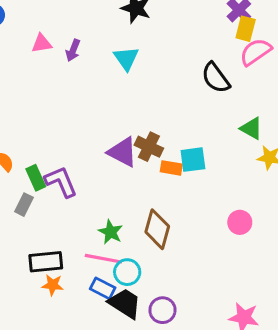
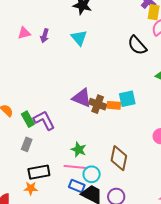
brown cross: (149, 147) -> (98, 104), moved
gray rectangle: (24, 205) -> (27, 144), moved
brown diamond: (157, 229) -> (119, 158), moved
orange star: (53, 285) -> (31, 188), moved

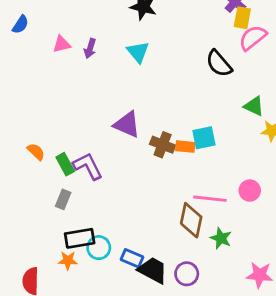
purple triangle: (82, 98) -> (127, 124), moved
green star: (79, 150) -> (221, 238), moved
pink line: (76, 167) -> (210, 199), moved
cyan circle: (92, 174) -> (99, 248), moved

